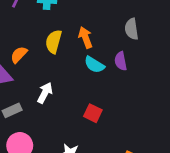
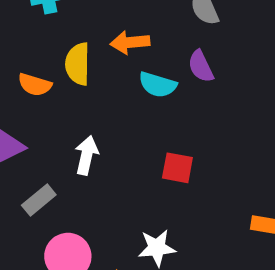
orange arrow: (85, 37) -> (130, 42), turned -60
orange semicircle: (19, 55) -> (35, 85), moved, turned -102

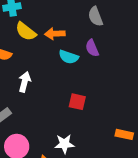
yellow semicircle: (78, 64) -> (26, 31), moved, turned -55
white arrow: (86, 155) -> (25, 82), moved

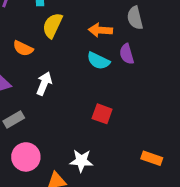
yellow semicircle: (26, 31) -> (52, 25), turned 70
orange arrow: (55, 34) -> (100, 30), moved

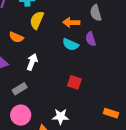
gray rectangle: (14, 120) -> (20, 89), moved

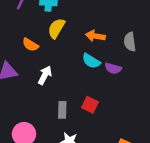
gray semicircle: (96, 13) -> (130, 42), moved
purple semicircle: (91, 39) -> (113, 68), moved, turned -64
gray rectangle: (20, 89) -> (62, 110), moved, turned -64

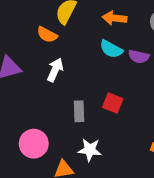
orange semicircle: (30, 45) -> (47, 35), moved

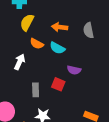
orange semicircle: (47, 35) -> (37, 44), moved
purple semicircle: (139, 57) -> (74, 70), moved

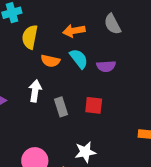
cyan semicircle: (57, 48) -> (79, 59), turned -140
purple semicircle: (74, 70) -> (106, 66), moved
gray rectangle: (36, 90) -> (61, 107), moved

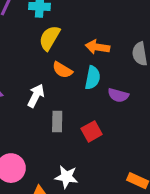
cyan semicircle: (79, 59) -> (93, 78), turned 30
red square: (94, 105) -> (92, 131), turned 36

